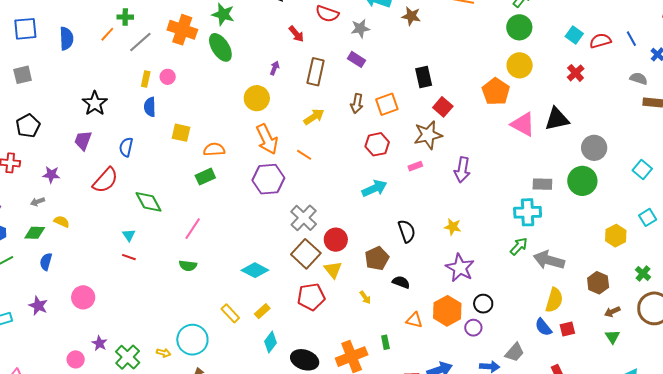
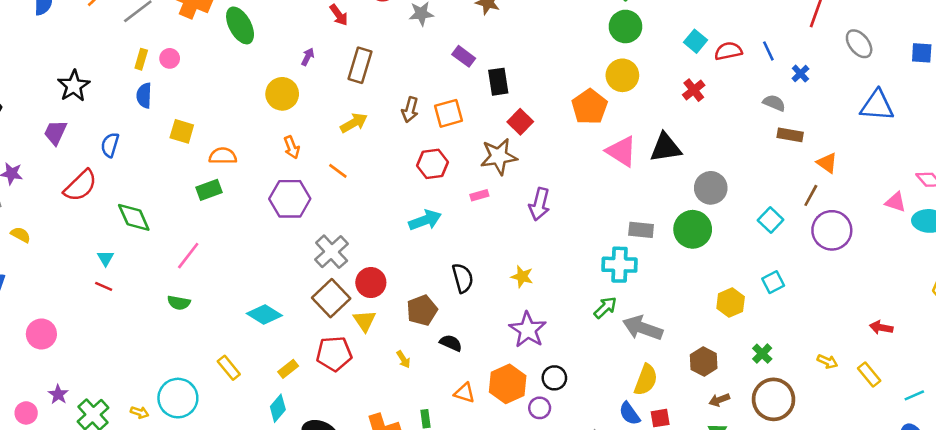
purple rectangle: (357, 59) -> (464, 56), moved
orange arrow: (267, 139) -> (292, 147), size x0.6
yellow rectangle: (262, 311) -> (288, 369), moved

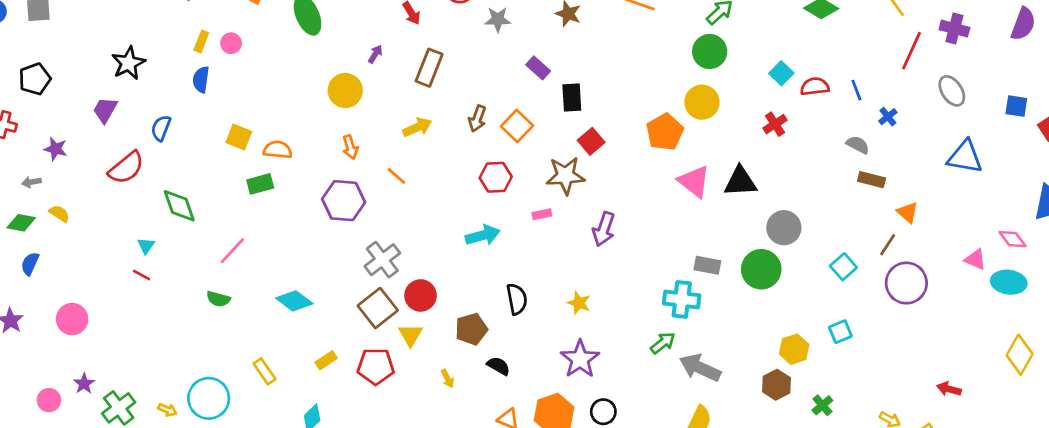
orange square: (449, 113) -> (517, 126), turned -36
yellow square: (182, 131) -> (239, 137), moved
cyan diamond: (264, 315) -> (294, 301), moved
brown hexagon: (704, 361) -> (776, 385), moved
yellow rectangle: (288, 369) -> (326, 360), moved

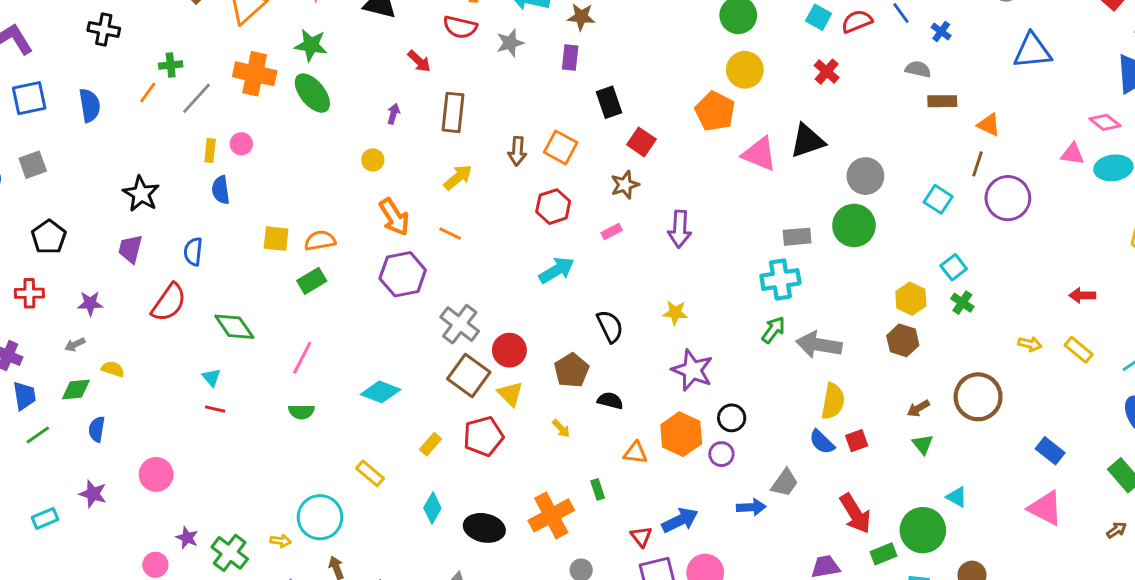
purple rectangle: (538, 68) -> (570, 57), moved, turned 70
yellow circle: (345, 90) -> (373, 160), size x0.6
orange arrow: (350, 147) -> (394, 217), size x1.5
brown star: (565, 176) -> (625, 185), size x0.7
green cross: (822, 405) -> (962, 303), moved

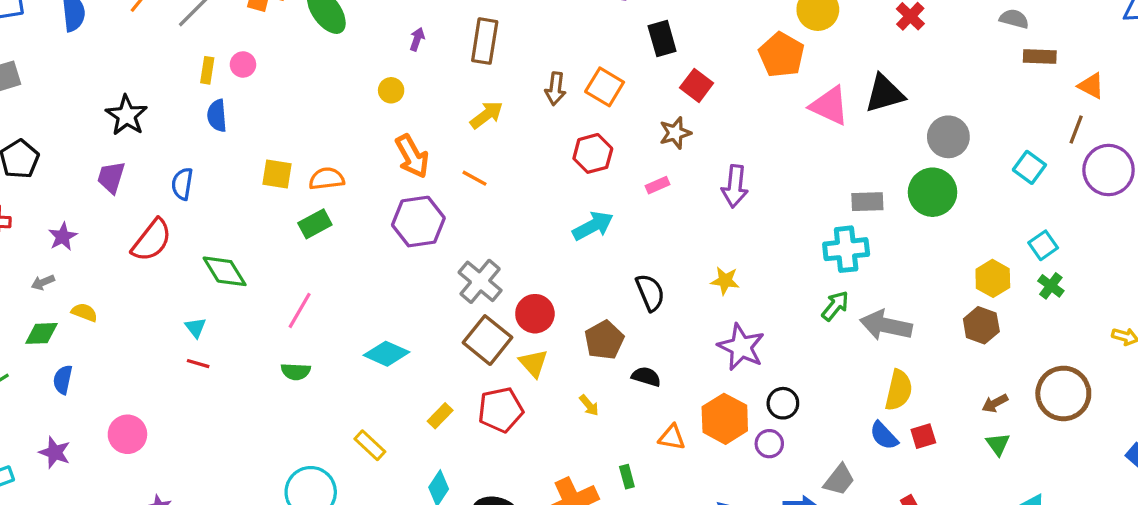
purple star: (90, 303) -> (63, 237), turned -30

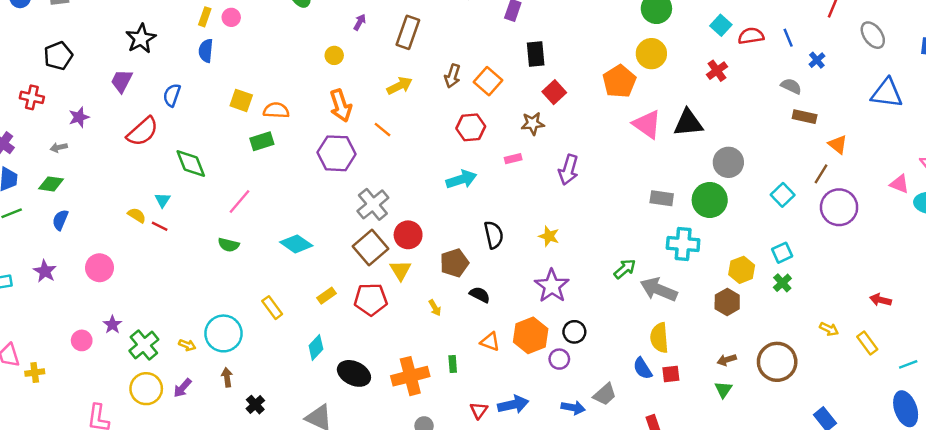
cyan cross: (846, 249) -> (683, 244), moved
yellow semicircle: (84, 312) -> (137, 215), moved
yellow semicircle: (899, 390) -> (659, 338), turned 152

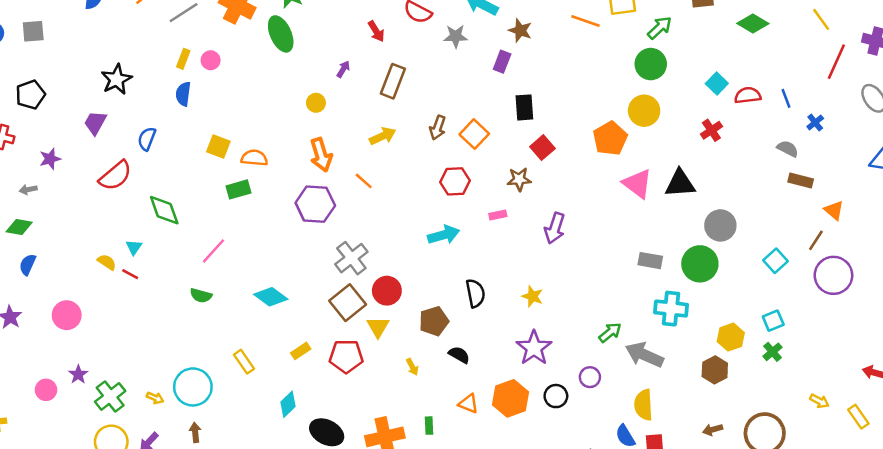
purple circle: (559, 359) -> (590, 377), moved

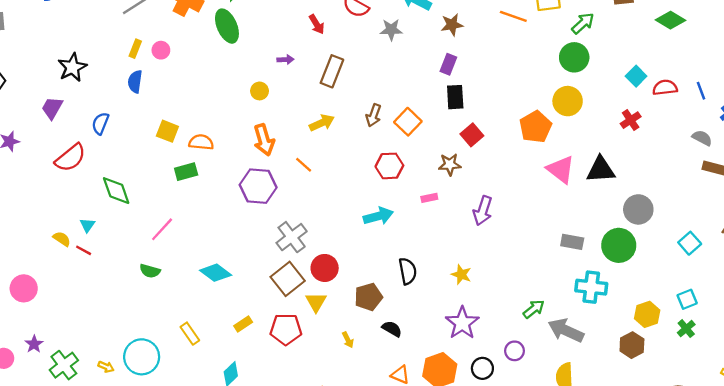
brown star: (520, 30) -> (452, 25), turned -30
purple rectangle: (502, 62) -> (448, 64), moved
purple arrow: (343, 69) -> (285, 60), turned 56

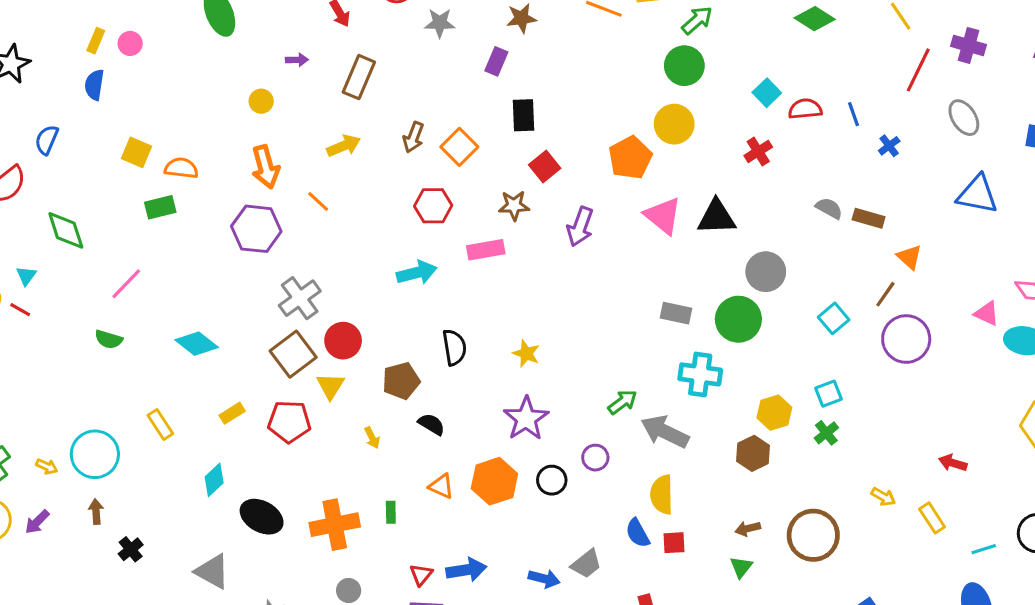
purple rectangle: (448, 64) -> (496, 61), moved
gray semicircle: (702, 138) -> (829, 208), moved
pink rectangle: (429, 198) -> (486, 250), size x1.6
purple arrow: (483, 211) -> (580, 227), moved

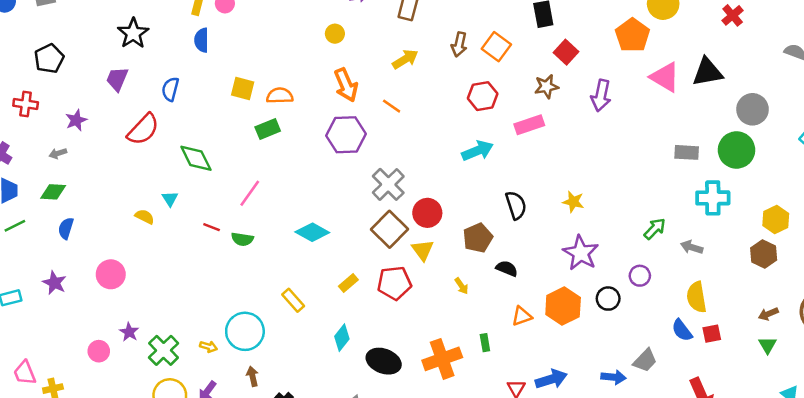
red line: (20, 310) -> (212, 227), moved
gray arrow: (665, 432) -> (692, 247), size x0.6
orange triangle: (441, 486) -> (522, 316), turned -35

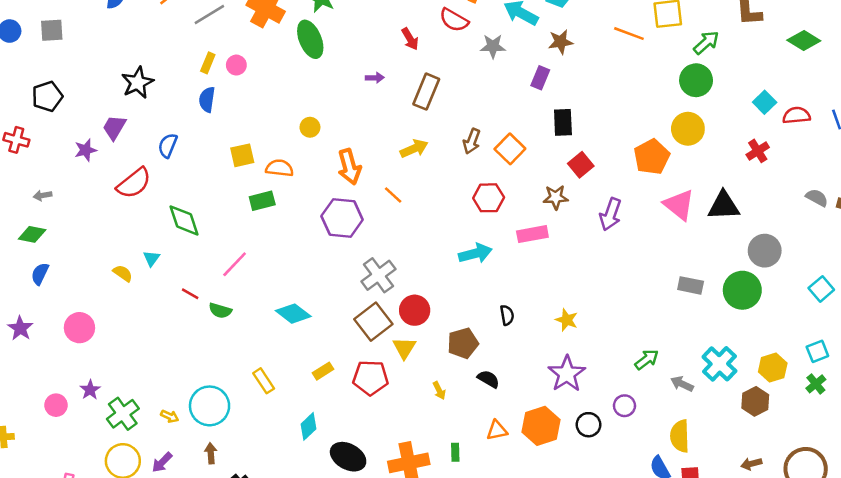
yellow circle: (335, 34) -> (310, 127), moved
yellow square: (243, 89) -> (242, 155), turned -35
purple star: (76, 120) -> (86, 150), moved
cyan cross: (713, 198) -> (719, 364), moved, turned 36
black semicircle: (516, 205) -> (507, 315), size x0.7

